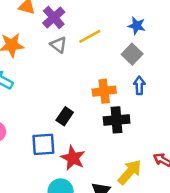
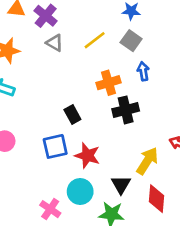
yellow line: (90, 36) -> (95, 40), moved
black rectangle: (65, 116) -> (72, 114), turned -54

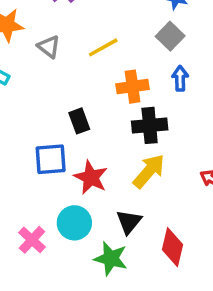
yellow line: (95, 40) -> (103, 47), moved
gray triangle: (55, 43) -> (49, 47), moved
yellow arrow: (147, 161) -> (149, 171), moved

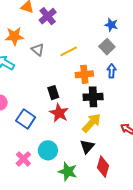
blue square: (51, 159) -> (26, 119), moved, turned 36
red star: (91, 177) -> (59, 113), moved
black triangle: (129, 222) -> (87, 147), moved

